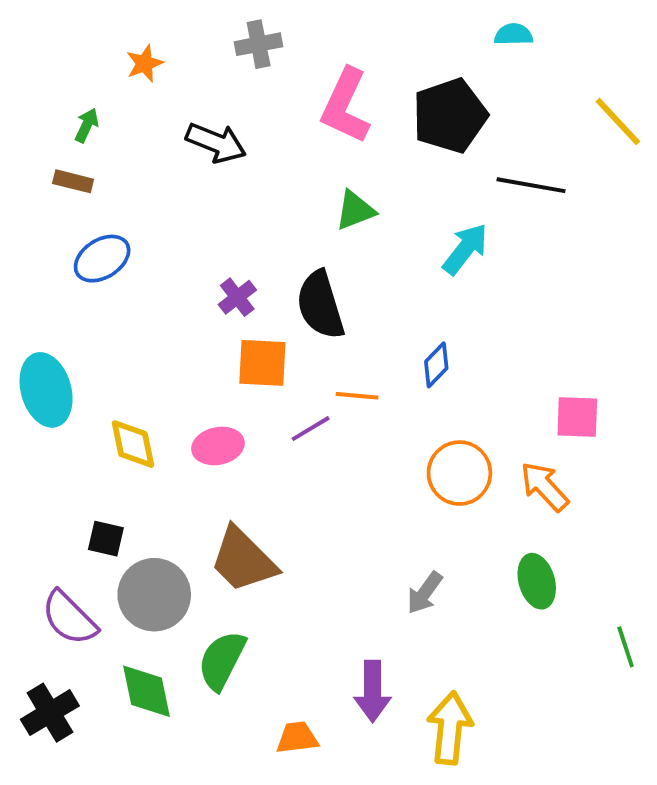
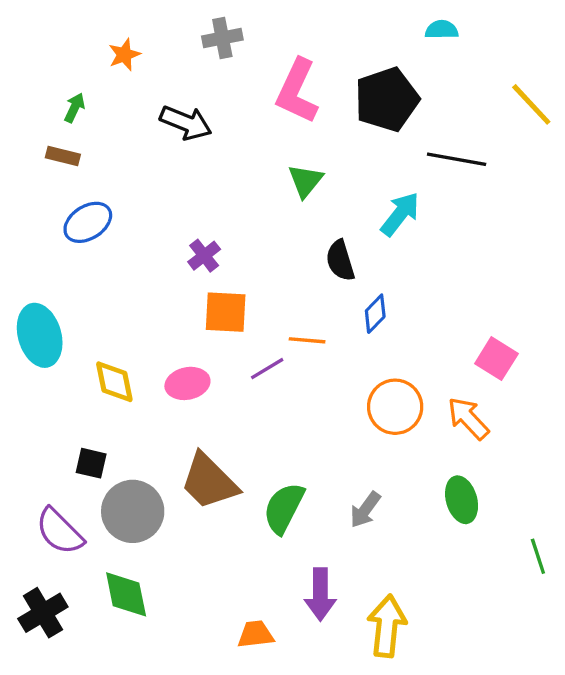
green triangle: (355, 210) -> (305, 181), turned -30
black semicircle: (320, 305) -> (340, 261), moved, size x0.7
pink square: (577, 417) -> (496, 359), turned 30
green semicircle: (222, 660) -> (284, 508), moved

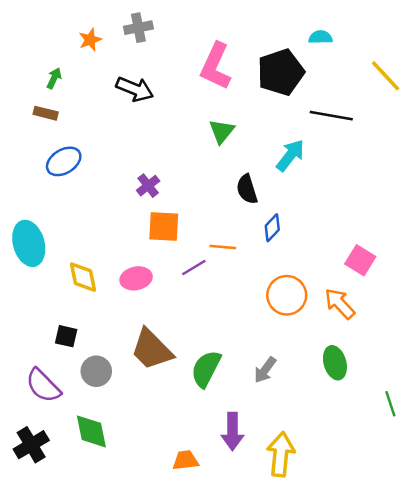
cyan semicircle: (442, 30) -> (320, 37), moved
gray cross: (222, 38) -> (138, 28), moved
gray circle: (133, 511) -> (96, 371), size x0.7

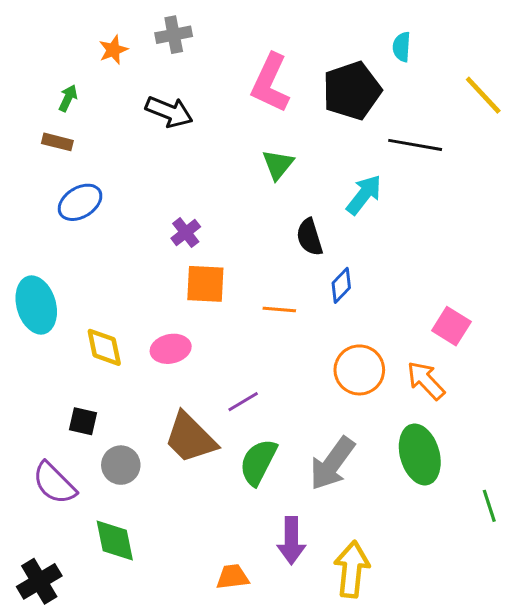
cyan semicircle: (320, 37) -> (402, 47), turned -85
purple line: (194, 268) -> (243, 402), moved
green ellipse: (335, 363) -> (420, 454), size x1.4
gray arrow: (265, 370) -> (332, 464), size x1.6
black cross: (31, 445) -> (39, 581), moved

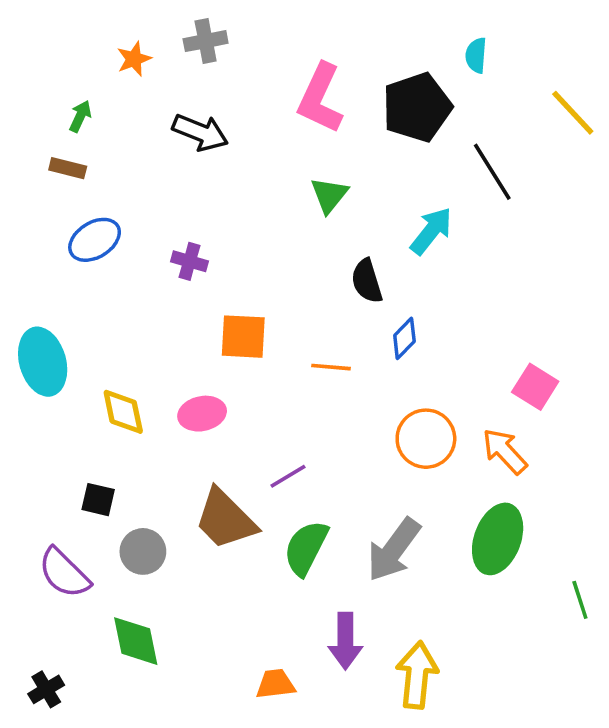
black line: (415, 145) -> (492, 172), turned 48
purple cross: (186, 233) -> (189, 261), moved, turned -36
green ellipse: (420, 454) -> (498, 539), turned 36
black cross: (39, 581) -> (46, 689), size x0.7

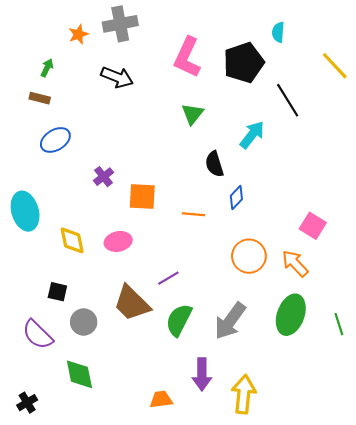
gray cross: (206, 41) -> (120, 24), size x1.4
purple cross: (189, 261) -> (104, 177), moved, turned 36
green line: (580, 600) -> (339, 324), moved

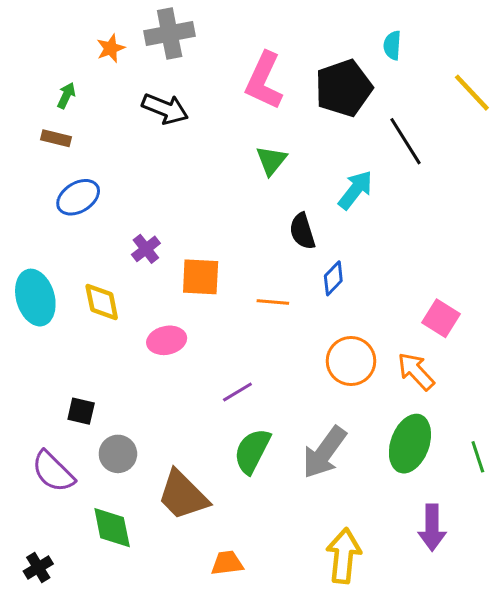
yellow diamond: (72, 240) -> (102, 302), moved
brown trapezoid: (132, 303) -> (183, 495), moved
purple arrow: (202, 374) -> (432, 528), moved

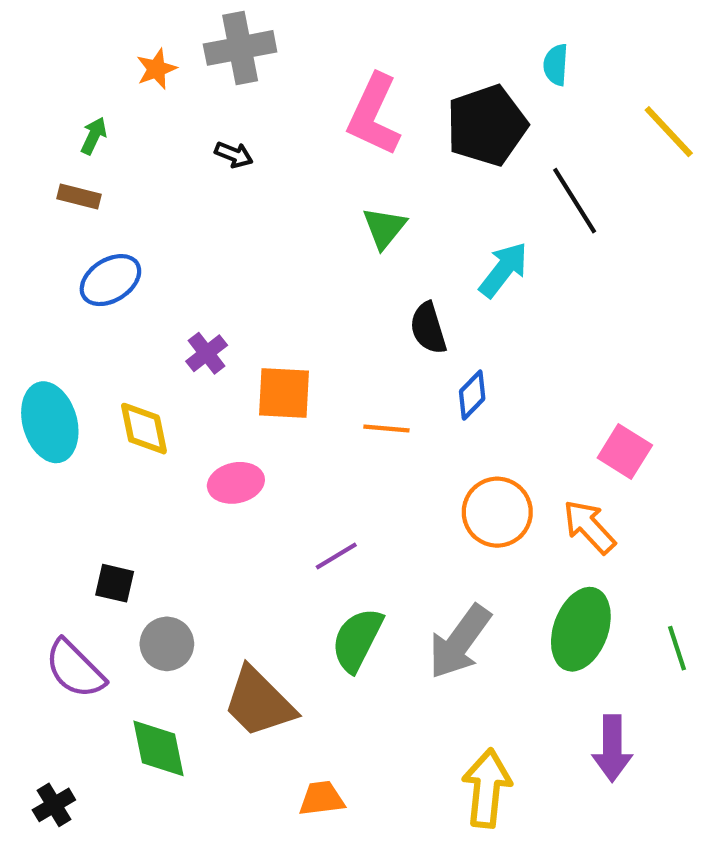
black arrow: (165, 109) -> (234, 155), size x0.6

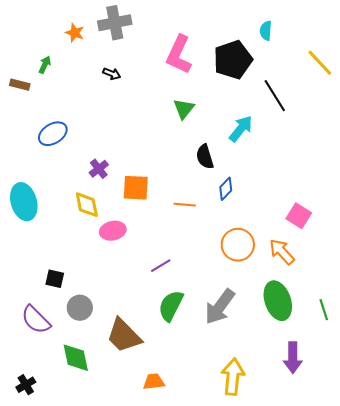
orange star: (156, 69) -> (75, 33), turned -30
brown rectangle: (79, 196) -> (20, 85), moved
yellow diamond: (144, 429) -> (87, 205), moved
green ellipse: (581, 629) -> (278, 301), turned -39

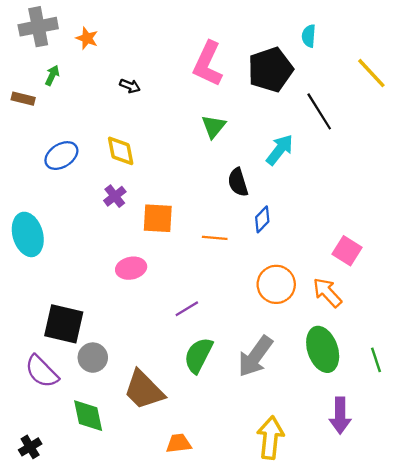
gray cross: (115, 23) -> (38, 27), moved
yellow diamond: (87, 205) -> (121, 151), moved
black square: (55, 279) -> (64, 324), size x1.8

